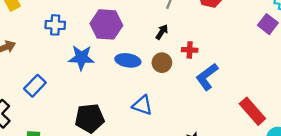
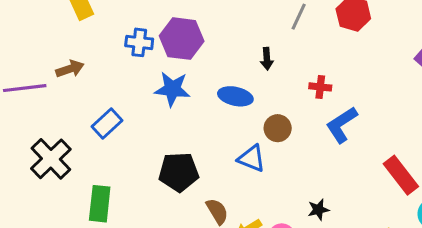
purple hexagon: (106, 24) -> (182, 39), moved
black arrow: (162, 32) -> (267, 59), moved, turned 140
brown circle: (162, 63) -> (278, 128), moved

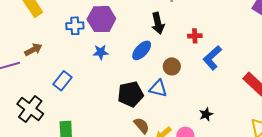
black arrow: (267, 59) -> (158, 23), size x1.5
blue star: (172, 89) -> (101, 52), size x0.7
blue ellipse: (235, 96) -> (142, 50), turned -50
black pentagon: (179, 172) -> (131, 94), moved

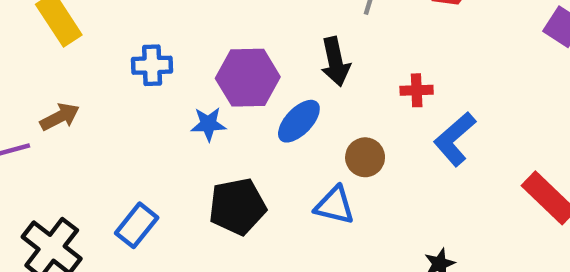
purple hexagon: (101, 19) -> (248, 78), moved
blue rectangle: (62, 81) -> (137, 225), moved
black pentagon: (131, 94) -> (237, 206), moved

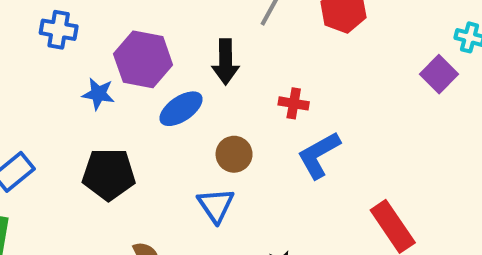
blue triangle: (335, 205) -> (216, 205), moved, turned 30

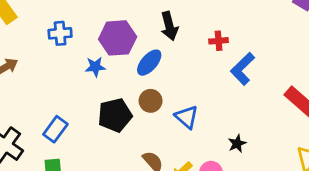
brown circle: (234, 154) -> (151, 101), moved

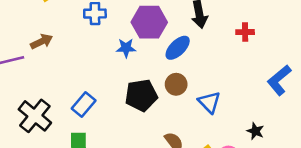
blue L-shape: (243, 69) -> (279, 80), moved
black star: (237, 144) -> (255, 131), turned -30

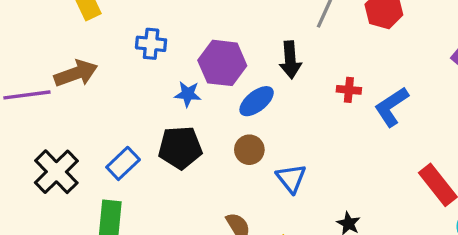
brown arrow: (42, 41) -> (76, 73), size x1.4
blue L-shape: (279, 80) -> (392, 107), moved
black pentagon: (141, 95) -> (180, 148), moved

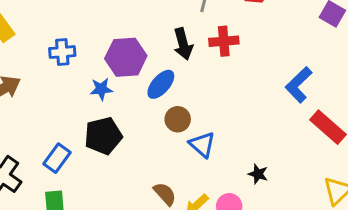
red cross: (349, 90) -> (224, 41), moved, size x1.4
blue L-shape: (392, 107) -> (299, 85), moved
brown circle: (249, 150) -> (178, 119), moved

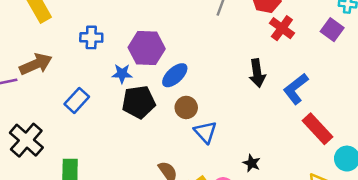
red cross: (224, 41) -> (282, 28), moved, turned 35
black arrow: (183, 44) -> (257, 73), moved
black pentagon: (103, 136) -> (139, 102), moved
blue rectangle: (57, 158) -> (77, 100), moved

